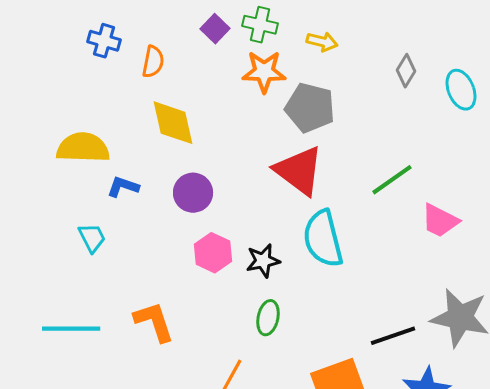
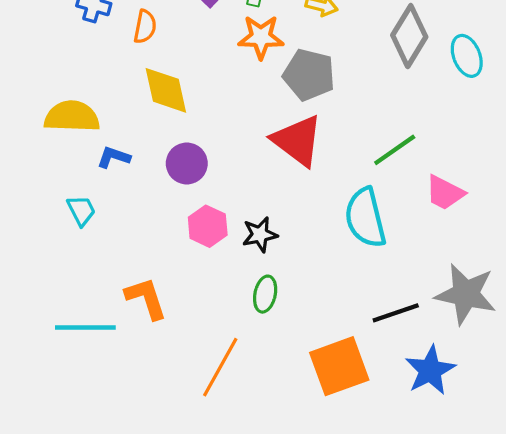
gray diamond: (406, 71) -> (409, 36), size x1.8
cyan semicircle: (323, 239) -> (365, 218), moved
cyan line: (71, 329) -> (85, 327), moved

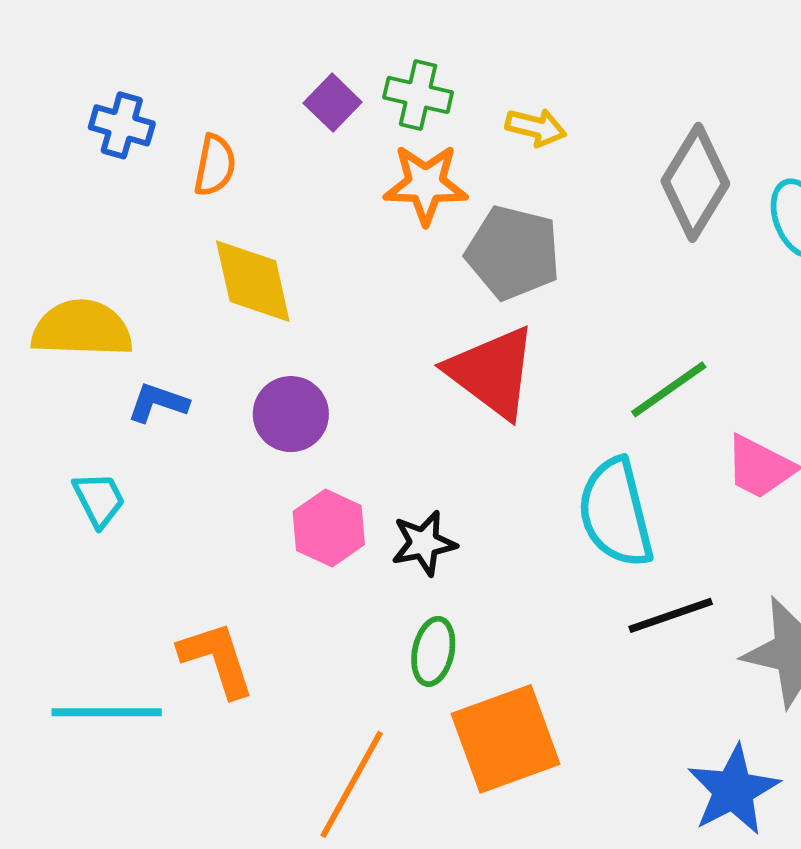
black line: (396, 313) -> (671, 615), moved
orange square: (339, 366) -> (505, 739), moved

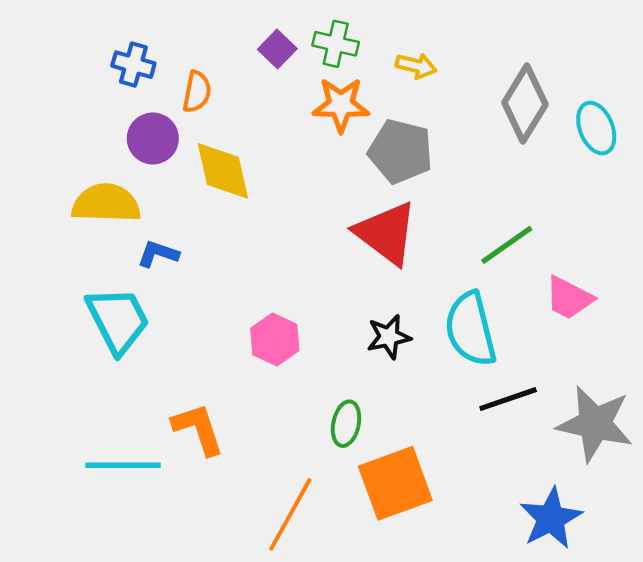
purple circle: (291, 414) -> (153, 138), moved
cyan trapezoid: (99, 500) -> (118, 320), size x1.8
black star: (424, 543) -> (389, 337), moved

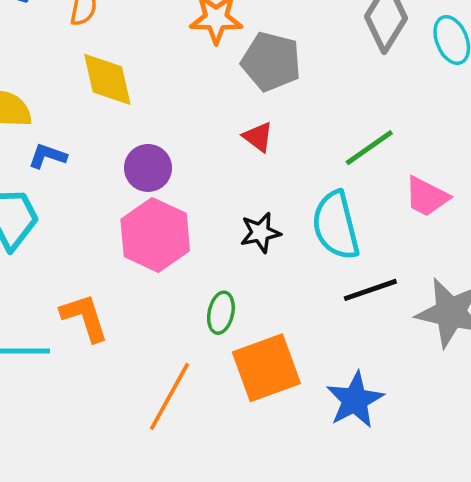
purple circle: (153, 138) -> (148, 168), moved
red triangle: (386, 233) -> (258, 137), size x0.5
pink hexagon: (275, 339) -> (155, 235), size x1.5
blue star: (551, 518) -> (355, 400), moved

